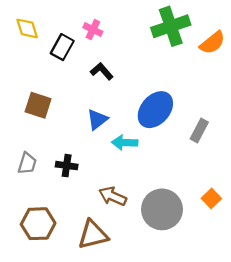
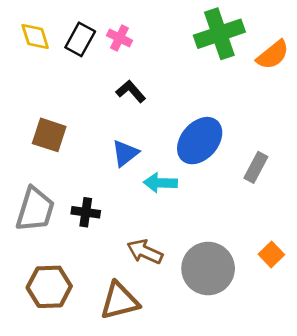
black rectangle: (62, 47) -> (80, 39), moved
gray trapezoid: (27, 163) -> (35, 209), size x1.6

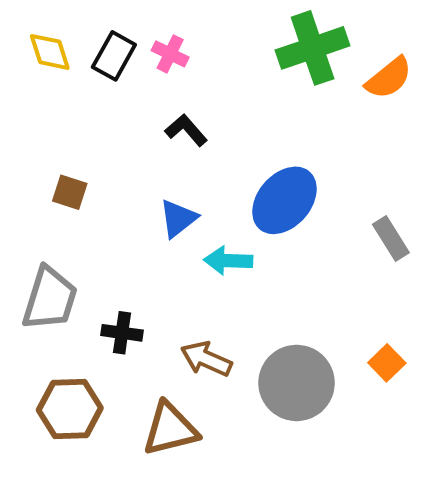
brown square: (49, 135) -> (70, 192), size x0.7
gray rectangle: (256, 167) -> (391, 238), moved, turned -60
black cross: (86, 212) -> (122, 333), moved

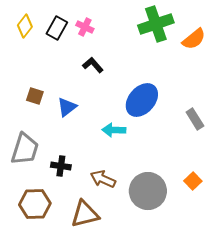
yellow diamond: (50, 52) -> (25, 26), turned 55
blue triangle: (178, 218) -> (67, 107), moved

